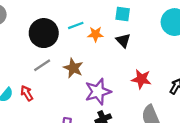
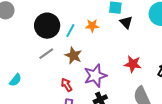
cyan line: (76, 25) -> (70, 31), moved, turned -40
black triangle: (123, 40) -> (126, 22), moved
red arrow: (27, 93) -> (67, 85), moved

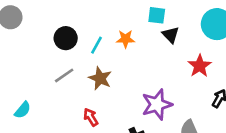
black circle: (47, 26) -> (66, 38), size x0.7
red star: (133, 64) -> (200, 66), moved, turned 30
purple star: (95, 76) -> (157, 104), moved

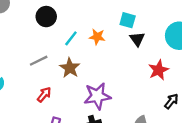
black circle: (66, 38) -> (46, 17), moved
purple star: (157, 104) -> (97, 96), moved
red arrow: (91, 117) -> (44, 95), moved, turned 63

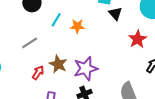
orange star: (97, 37) -> (77, 26), moved
brown star: (70, 68) -> (58, 64), moved

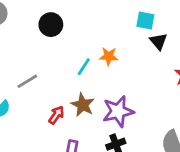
cyan line: (56, 20) -> (84, 67), moved
gray line: (30, 43) -> (27, 81), moved

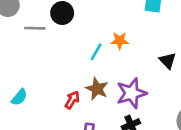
black triangle: (158, 41) -> (168, 61), moved
gray line: (27, 81) -> (35, 28), moved, turned 36

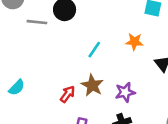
orange star: (120, 41) -> (134, 42), moved
purple star: (131, 93) -> (125, 92), size x0.7

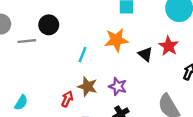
orange star: (134, 42) -> (116, 40), size x1.5
purple star: (125, 92) -> (118, 86), turned -30

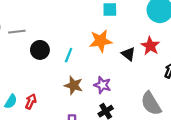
black circle: (49, 25) -> (40, 50), moved
gray line: (27, 41) -> (17, 32), moved
red arrow: (67, 99) -> (31, 101), moved

